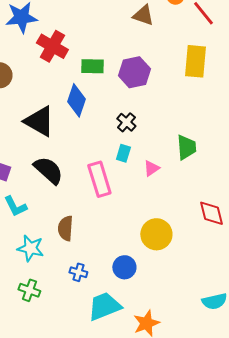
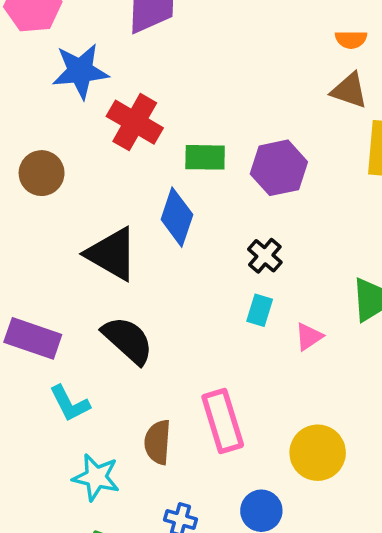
brown triangle: (143, 15) -> (349, 90), moved
pink rectangle: (99, 179) -> (223, 421), moved

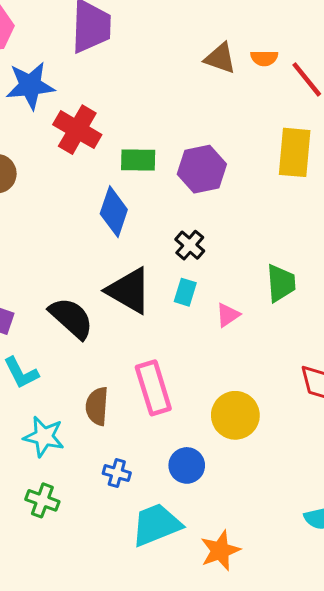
brown triangle: (349, 90) -> (220, 58), moved
black triangle: (112, 254) -> (129, 291), moved

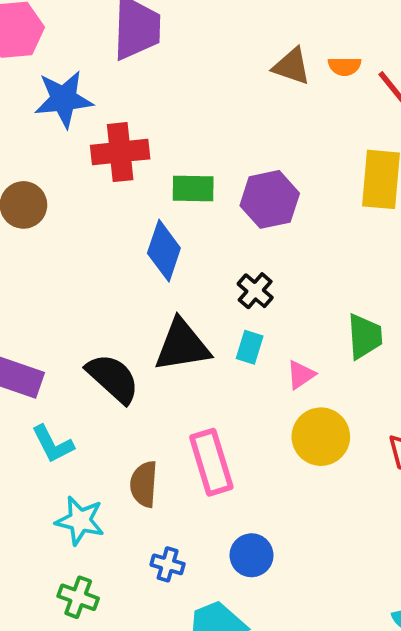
red cross: (77, 130) -> (120, 152), turned -36
black triangle: (129, 291) -> (182, 345), turned -39
yellow circle: (235, 415) -> (321, 437), moved

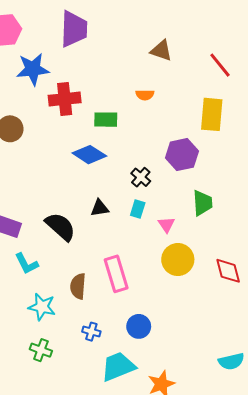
orange semicircle: (345, 66) -> (145, 95), moved
purple hexagon: (270, 199) -> (182, 155), moved
blue diamond: (164, 251) -> (89, 155), turned -76
black triangle: (182, 345) -> (100, 208), size x0.6
pink triangle: (301, 375) -> (166, 225), turned -30

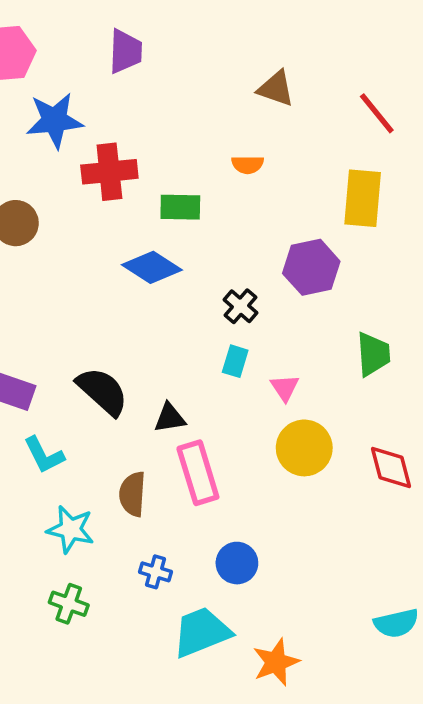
purple trapezoid: (74, 29) -> (125, 51), size x0.7
green trapezoid: (202, 203) -> (373, 354), moved
black triangle: (100, 208) -> (170, 418), moved

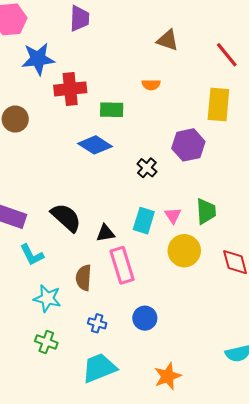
green trapezoid: (373, 354) -> (206, 211), moved
cyan rectangle: (235, 361) -> (144, 221), moved, size x1.4
cyan trapezoid: (202, 632) -> (99, 368), moved

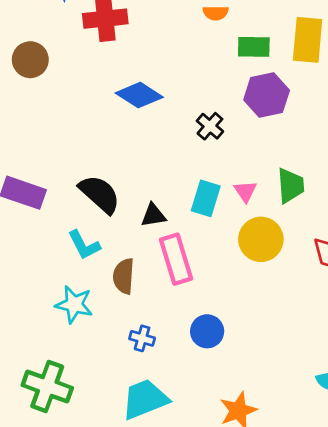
green rectangle: (112, 110) -> (254, 47), moved
cyan L-shape: (32, 255) -> (84, 245), moved
green cross: (46, 342) -> (47, 386), moved, size x1.6

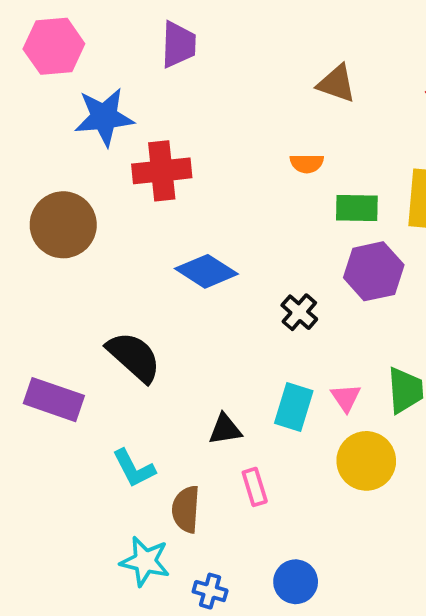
brown circle: (30, 60) -> (63, 225), size x1.4
black semicircle: (100, 194) -> (134, 357), moved
pink rectangle: (176, 259) -> (255, 487), size x0.6
cyan star: (74, 304) -> (145, 561), moved

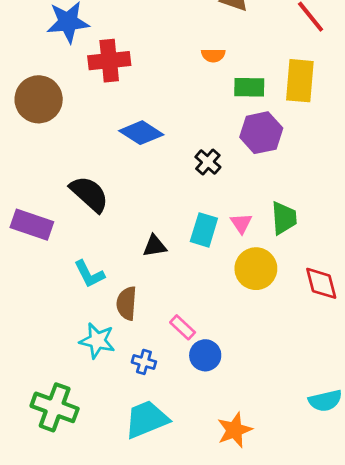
pink rectangle: (255, 487) -> (183, 327), moved, turned -30

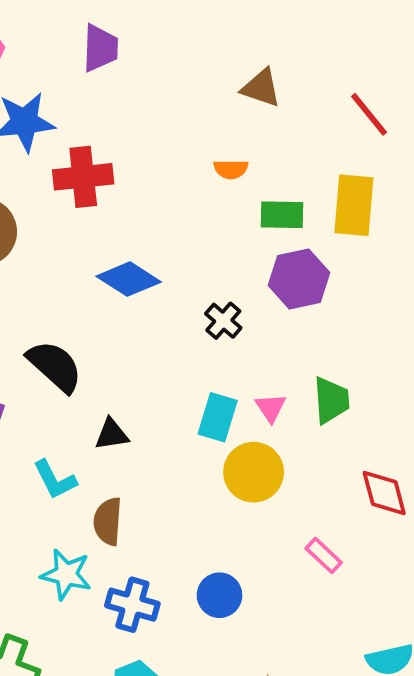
black triangle: (155, 246) -> (112, 434), moved
yellow circle: (256, 269) -> (254, 472), moved
pink rectangle: (183, 327) -> (324, 555), moved
blue cross: (144, 362) -> (132, 605), size x1.5

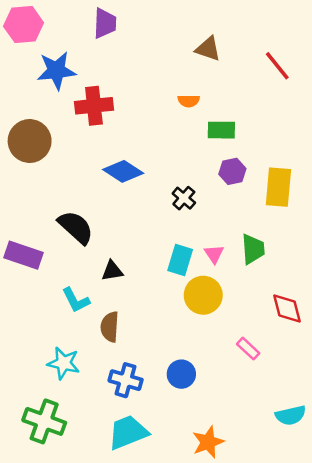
yellow rectangle: (354, 205) -> (278, 187), moved
purple hexagon: (299, 279) -> (232, 171), size x0.7
cyan star: (66, 574) -> (64, 363), moved

